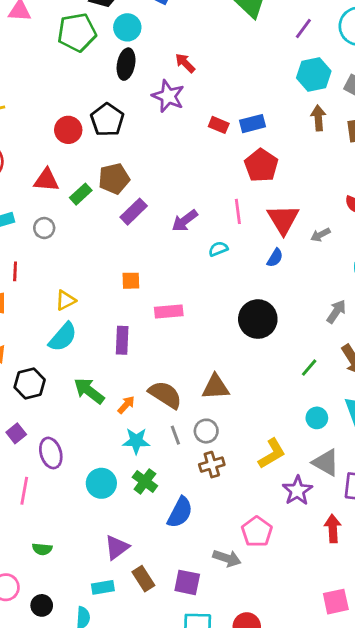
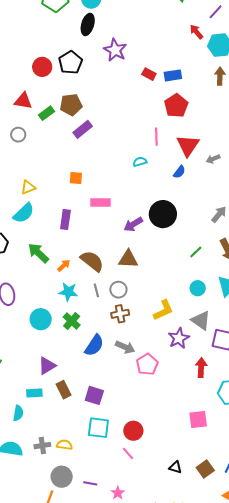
red arrow: (185, 63) -> (196, 32), moved
purple arrow: (185, 221) -> (133, 224), moved
gray arrow: (227, 558) -> (125, 347), moved

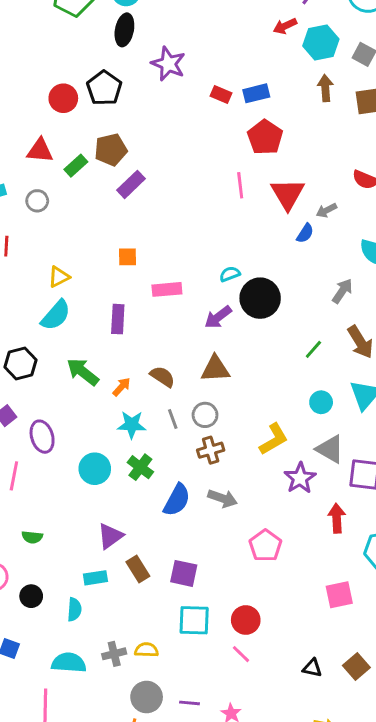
red arrow: (196, 32) -> (285, 26), turned -70
cyan semicircle: (140, 162) -> (230, 274), moved
blue semicircle: (179, 172) -> (305, 233), moved
brown semicircle: (92, 261) -> (162, 377), size x0.7
pink pentagon: (147, 364) -> (265, 546), moved

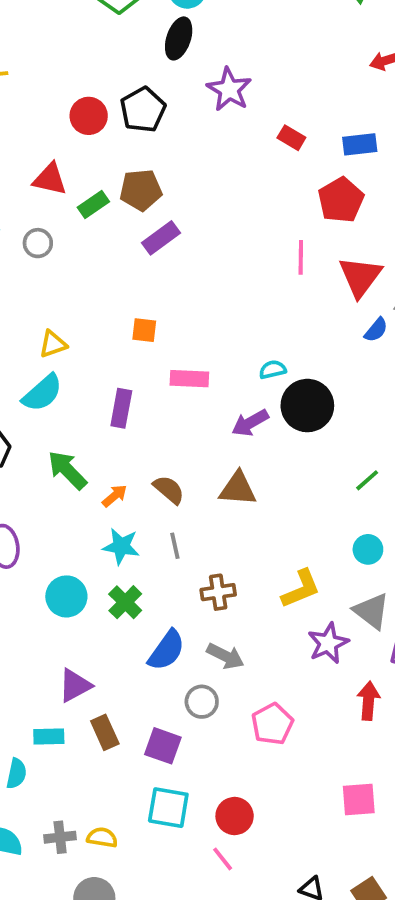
blue rectangle: (256, 93) -> (360, 144), moved
gray circle: (205, 415) -> (202, 702), moved

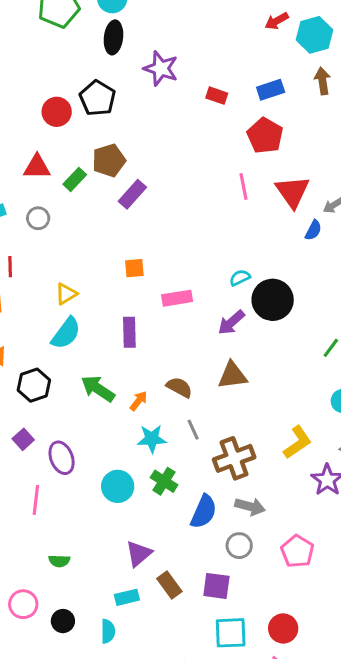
brown cross: (218, 592) -> (234, 458), size x1.5

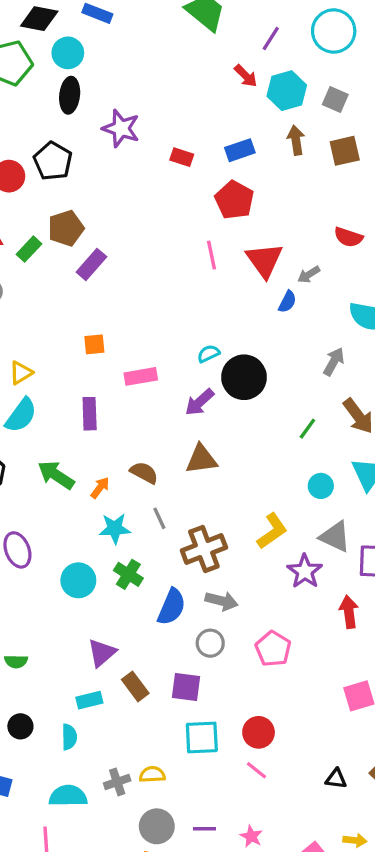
red arrow: (277, 21) -> (246, 76), turned -105

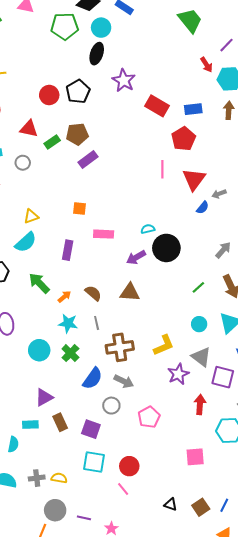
red rectangle: (182, 157) -> (157, 106), size x1.6

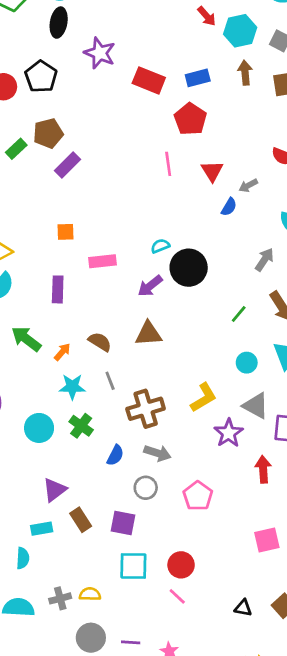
red triangle: (194, 179) -> (212, 171), size x0.7
blue semicircle: (93, 378) -> (115, 455), size x0.7

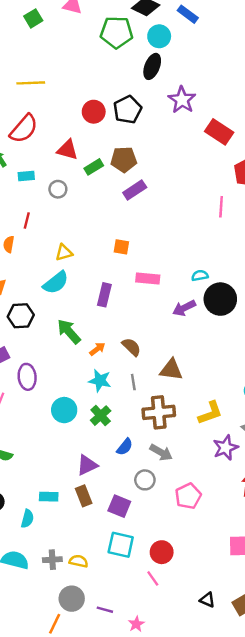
brown triangle: (148, 334) -> (171, 370), moved
purple triangle: (55, 490) -> (87, 465), moved

